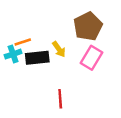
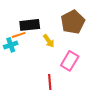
black rectangle: (37, 58) -> (30, 25), moved
pink rectangle: (92, 58) -> (70, 61), moved

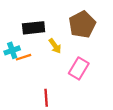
orange line: (19, 35) -> (23, 57), moved
red line: (50, 82) -> (46, 98), moved

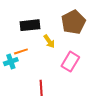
cyan cross: (12, 50) -> (11, 62), moved

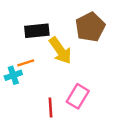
yellow arrow: (49, 41) -> (60, 51), size x1.6
pink rectangle: (70, 62) -> (78, 96), moved

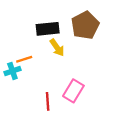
black rectangle: (37, 31) -> (48, 29), moved
yellow arrow: (60, 51) -> (57, 48), size x0.7

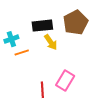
cyan cross: (12, 71) -> (11, 39), moved

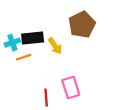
black rectangle: (42, 26) -> (33, 38), moved
pink rectangle: (65, 80) -> (71, 87), turned -48

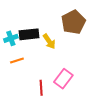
orange line: (24, 57) -> (17, 61), moved
pink rectangle: (71, 87) -> (63, 79), turned 54

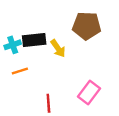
brown pentagon: (73, 22) -> (87, 26), turned 30
pink rectangle: (63, 79) -> (89, 92), moved

